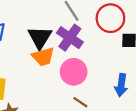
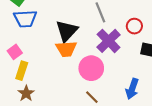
red circle: (110, 18) -> (134, 26), size x0.6
purple cross: (70, 38) -> (109, 41), moved

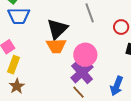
purple cross: (109, 41) -> (82, 72), moved
pink circle: (91, 68) -> (85, 55), moved

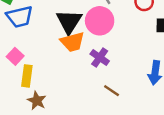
pink circle: (85, 55) -> (100, 21), moved
purple cross: (82, 72) -> (100, 58), moved, size x0.7

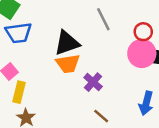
black triangle: (69, 21) -> (67, 43), turned 32
pink circle: (100, 21) -> (142, 53), moved

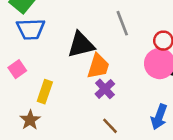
orange trapezoid: (68, 64) -> (98, 66), moved, turned -70
yellow rectangle: (19, 92) -> (45, 92), moved

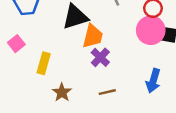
brown star: (30, 120) -> (62, 92), moved
brown line: (110, 126) -> (107, 92), turned -56

